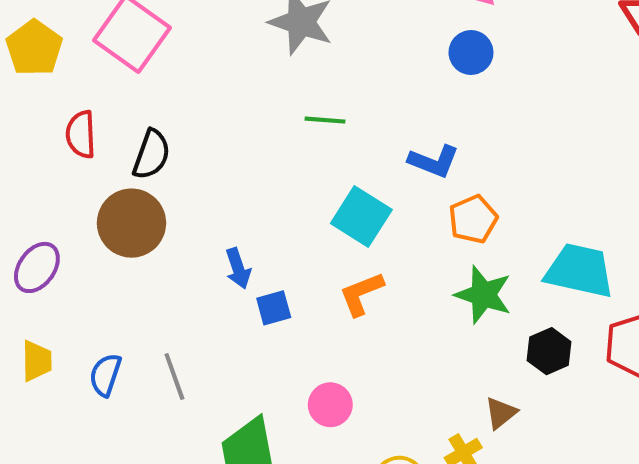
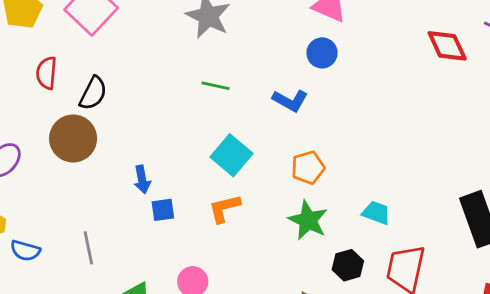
blue L-shape: (434, 161) -> (290, 101), moved
cyan trapezoid: (579, 271) -> (376, 213), size x0.6
blue semicircle: (105, 375) -> (25, 251), moved, turned -100

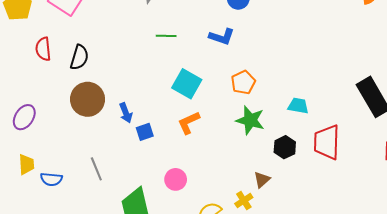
brown circle: (73, 138) -> (88, 99), moved

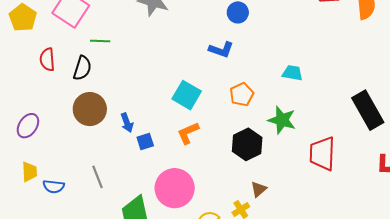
green line: (166, 36) -> (100, 41), moved
cyan trapezoid: (298, 106) -> (292, 73), moved
green star: (250, 120) -> (282, 120), moved
black hexagon: (285, 147) -> (247, 144), moved, size x1.4
pink circle: (176, 179) -> (175, 188), size x1.8

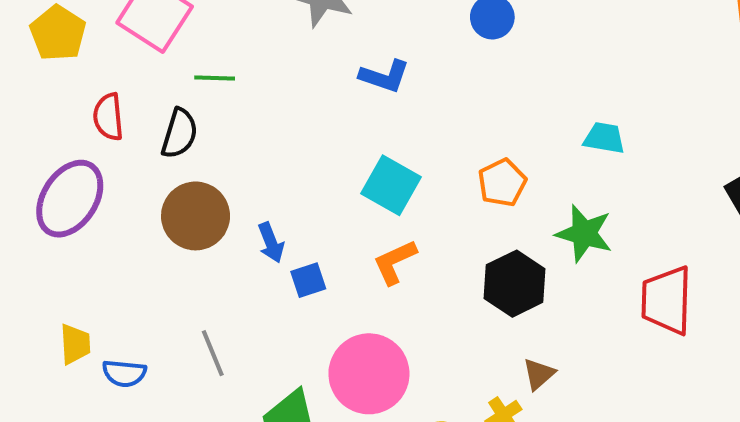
blue L-shape: (221, 50) -> (384, 76), moved
purple ellipse: (28, 126) -> (70, 199), moved, size x1.5

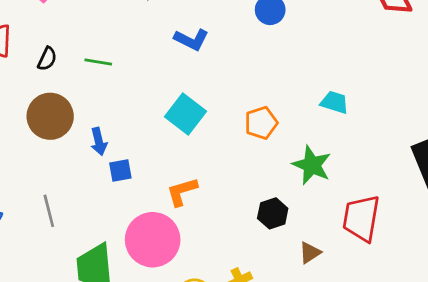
green line: (215, 78) -> (98, 62), moved
black semicircle: (179, 133) -> (47, 59), size x0.7
orange L-shape: (395, 262) -> (182, 192), moved
black hexagon: (515, 284) -> (273, 213), moved, size x0.7
brown triangle: (539, 374) -> (310, 253), moved

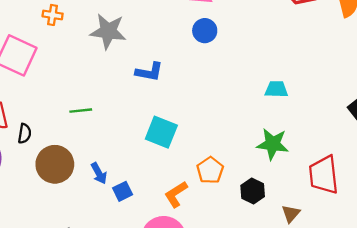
black semicircle: (47, 59) -> (25, 134), moved
orange pentagon: (261, 123) -> (210, 170), moved

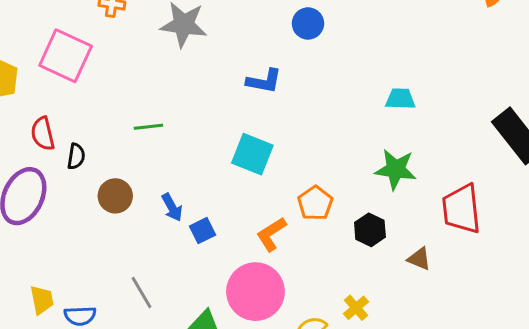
blue L-shape: (149, 72) -> (264, 81), moved
brown circle: (55, 164) -> (115, 196), size x0.7
brown triangle: (291, 214) -> (419, 259), turned -48

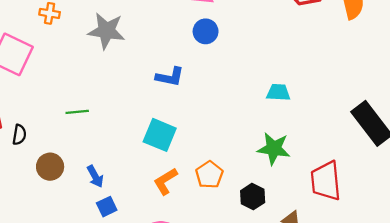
blue square: (202, 231) -> (107, 207), moved
orange L-shape: (271, 234) -> (165, 181), moved

